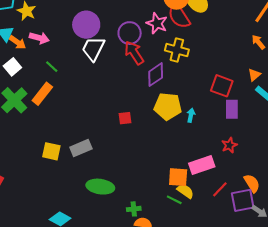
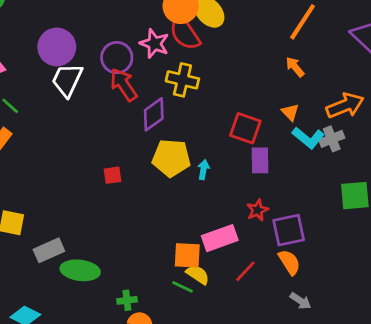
orange triangle: (254, 75) -> (290, 112), turned -32
gray rectangle: (81, 148) -> (49, 250), moved
purple square: (243, 200) -> (289, 230), moved

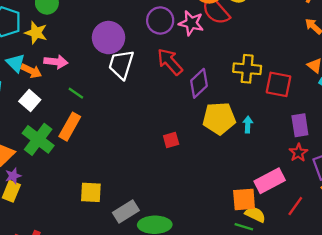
purple circle: (117, 58) -> (160, 20), moved
yellow cross: (182, 80) -> (247, 69), moved
purple rectangle: (260, 160) -> (300, 125), moved

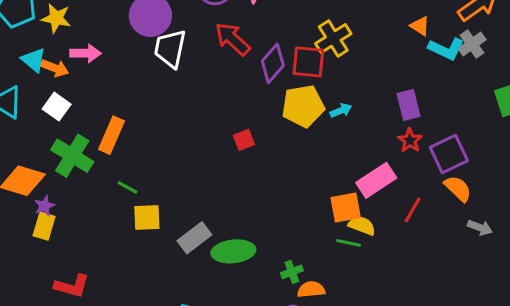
yellow cross: (247, 69) -> (333, 39), turned -32
red square: (278, 84) -> (308, 62), moved
green line: (76, 93) -> (127, 187), moved
cyan arrow: (248, 125) -> (341, 110), turned 70

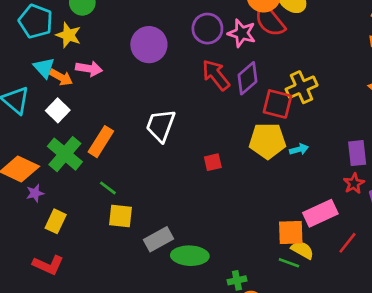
white trapezoid: (170, 49) -> (161, 126), moved
purple diamond: (273, 63) -> (247, 78), moved
yellow rectangle: (44, 226) -> (56, 221), moved

